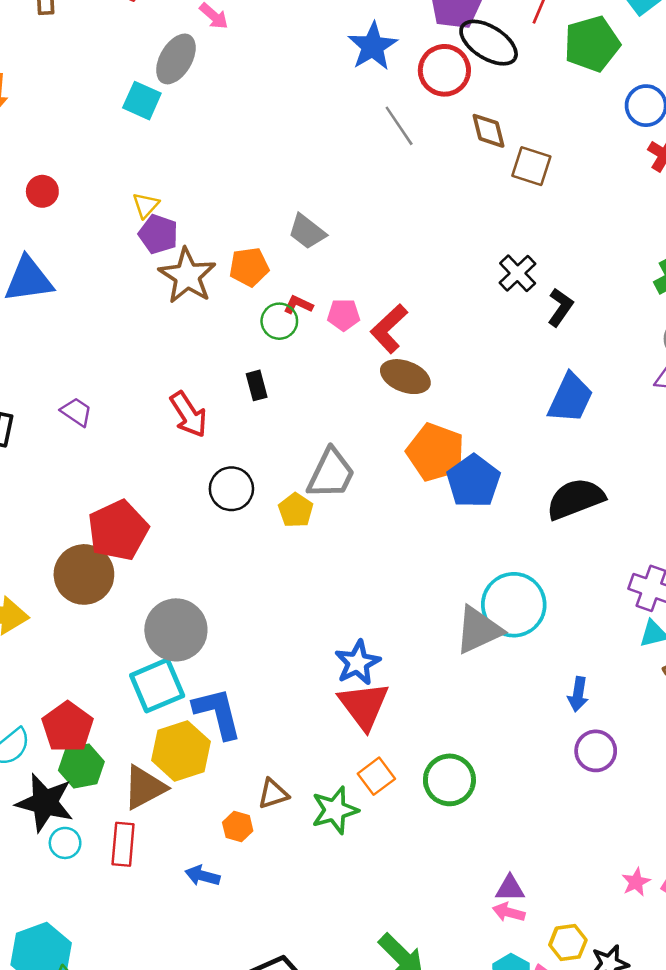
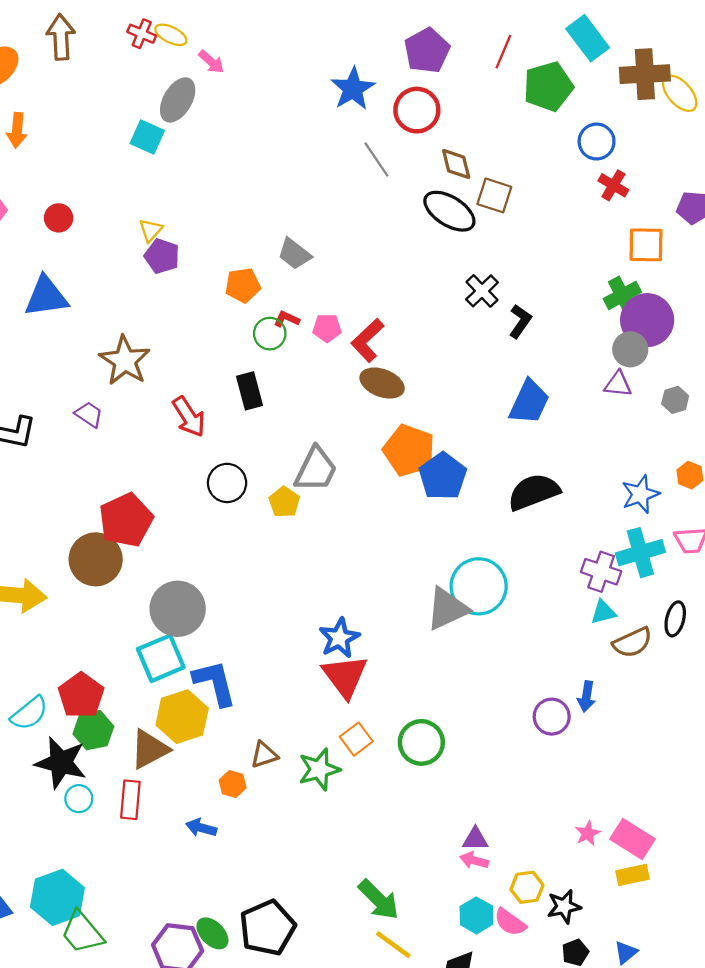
black ellipse: (489, 43) -> (449, 211), moved
brown star: (187, 276) -> (125, 361), moved
black rectangle: (257, 385) -> (250, 391), size x1.4
blue arrow: (578, 694) -> (586, 696), moved

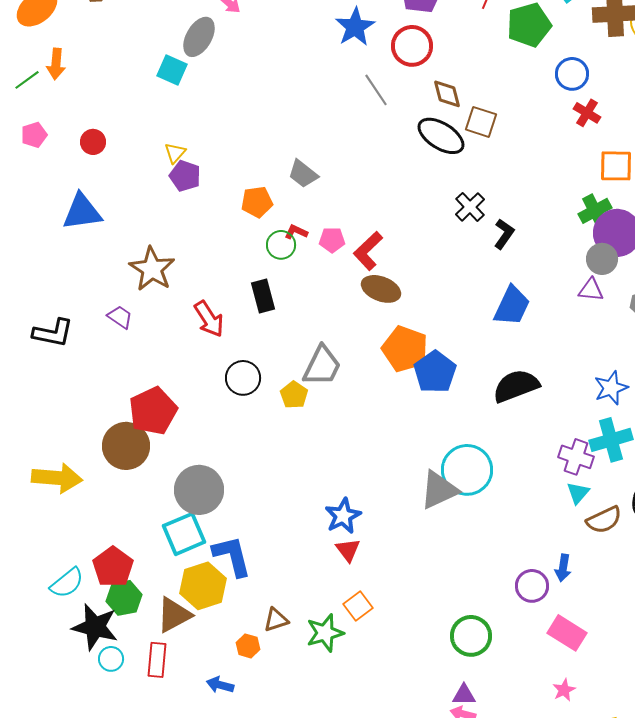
cyan triangle: (603, 612) -> (578, 493), turned -35
red triangle: (345, 676) -> (348, 550), size x0.6
green circle: (421, 742) -> (471, 636), moved
pink rectangle: (633, 839) -> (567, 633), moved

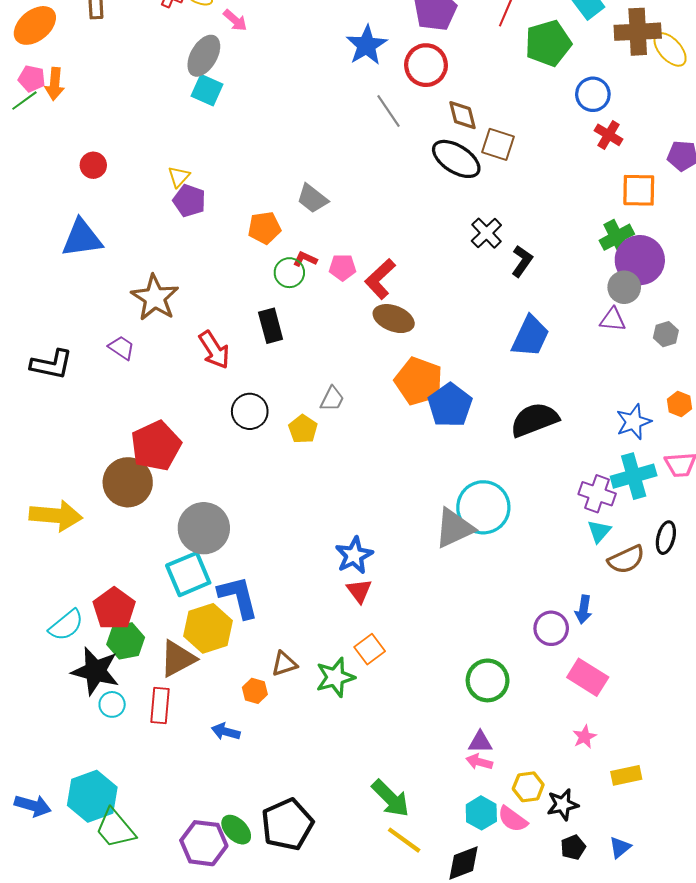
cyan square: (172, 70) -> (207, 90), moved
pink pentagon: (34, 135) -> (32, 79), moved, turned 30
gray trapezoid: (322, 366) -> (332, 399), size x0.6

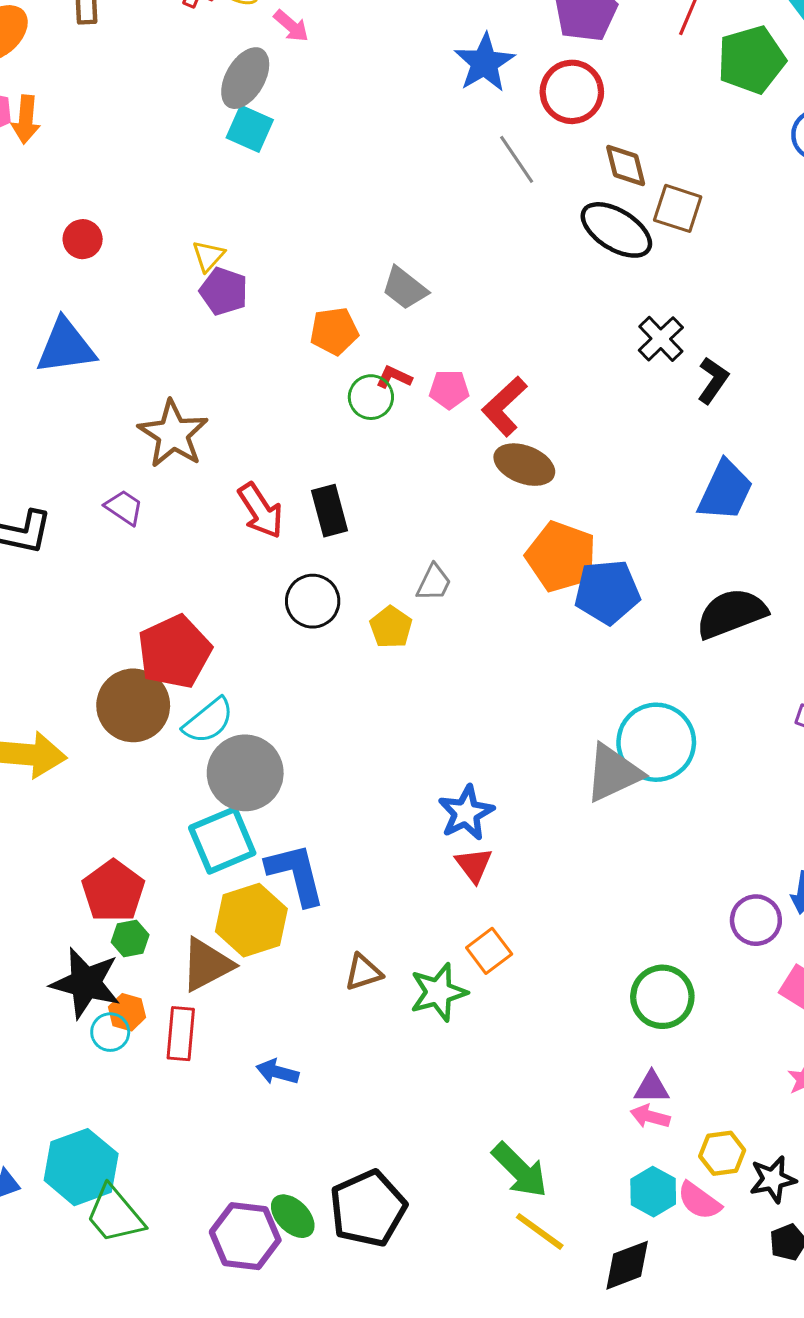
black rectangle: (271, 326) -> (330, 511), moved
blue pentagon: (450, 405) -> (607, 592), turned 30
cyan semicircle: (66, 625) -> (208, 721), moved
green hexagon: (126, 641) -> (130, 939), size x0.7
orange hexagon: (255, 691) -> (127, 1012), moved

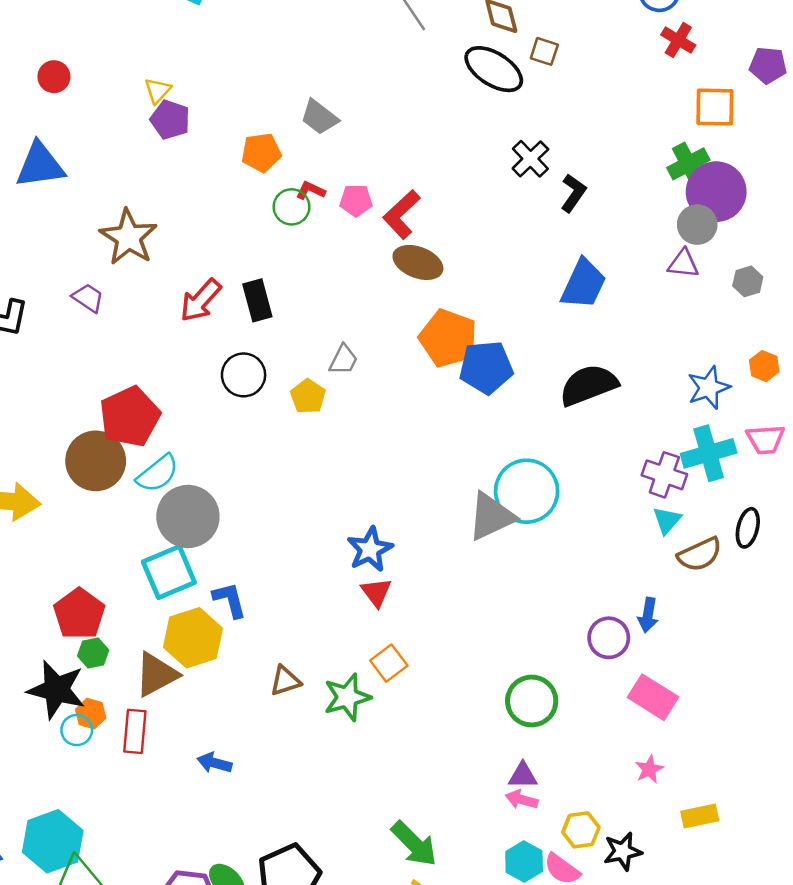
brown square: (678, 208) -> (544, 51), size x0.7
red arrow: (261, 511) -> (201, 300), turned 75
blue L-shape: (296, 874) -> (230, 600), size x0.7

